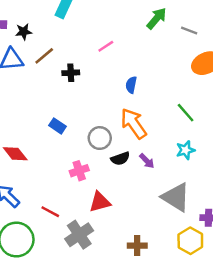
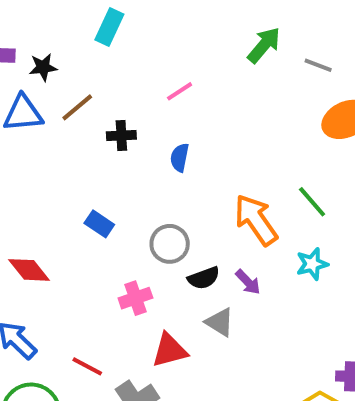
blue semicircle: (131, 85) -> (180, 158), moved
orange arrow: (134, 124) -> (256, 220), moved
gray triangle: (176, 197) -> (220, 322), moved, size x0.6

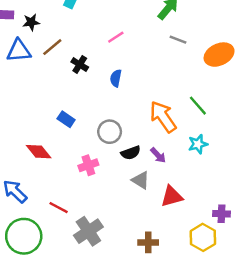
gray line: (318, 65) -> (178, 40), moved
black cross: (121, 135) -> (80, 64), turned 35
red diamond: (29, 270) -> (39, 152), moved
red triangle: (170, 350) -> (172, 196), moved

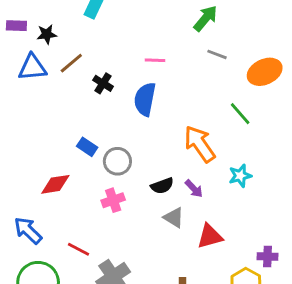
pink line: (116, 37) -> (155, 60), moved, turned 35
blue semicircle: (116, 78) -> (145, 99), size x1.6
green line: (198, 106) -> (240, 114), moved
gray circle: (110, 132) -> (117, 161), moved
red diamond: (39, 152) -> (55, 184), turned -60

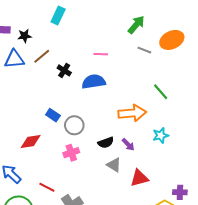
orange ellipse: (265, 72) -> (172, 40), moved
blue semicircle: (145, 99) -> (94, 82), turned 70
orange arrow: (200, 144) -> (132, 113), turned 120

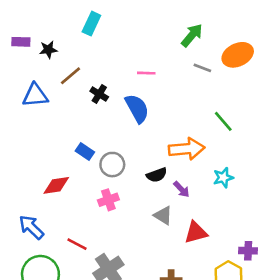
blue triangle: (14, 59) -> (35, 95), moved
blue semicircle: (94, 82) -> (137, 108), turned 70
black semicircle: (106, 143) -> (157, 175), moved

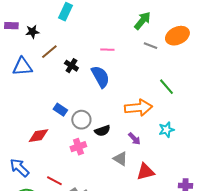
black semicircle: (157, 175) -> (102, 131), moved

